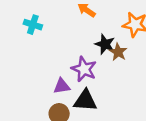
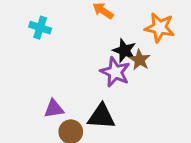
purple star: (84, 69) -> (115, 72), moved
purple triangle: (62, 86) -> (54, 109), moved

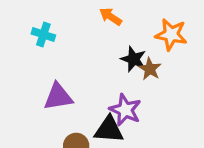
purple star: (115, 72) -> (125, 110), moved
purple triangle: (54, 109) -> (58, 97), moved, size x1.4

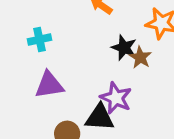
cyan cross: (43, 35) -> (40, 39), moved, turned -30

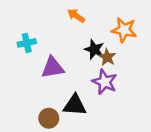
purple triangle: (49, 85) -> (53, 68), moved
purple star: (116, 98) -> (105, 82), moved

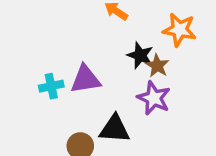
cyan cross: (27, 43) -> (51, 86), moved

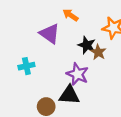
purple triangle: (85, 79) -> (50, 34), moved, turned 45
purple star: (154, 98) -> (77, 74), moved

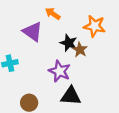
black triangle: (69, 95) -> (71, 96), moved

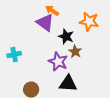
purple triangle: (32, 32) -> (45, 23), moved
brown star: (80, 50) -> (75, 52), moved

